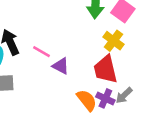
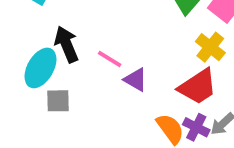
red trapezoid: (105, 69) -> (198, 87), turned -112

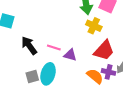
yellow cross: (210, 47) -> (94, 26), moved
cyan ellipse: (40, 68) -> (48, 74), moved

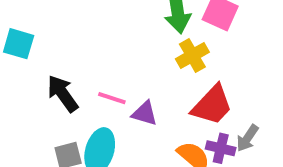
yellow cross: (94, 26) -> (192, 56), turned 35

